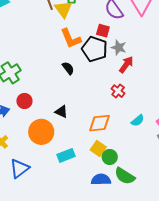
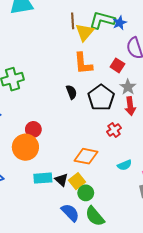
black pentagon: (95, 49) -> (101, 98), moved
red arrow: (126, 65) -> (130, 106), turned 120
red circle: (24, 101) -> (33, 129), moved
black triangle: (61, 112) -> (61, 180), moved
blue semicircle: (101, 180) -> (70, 213), turned 30

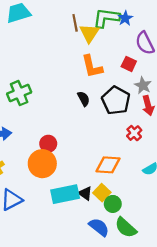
cyan rectangle: (43, 178) -> (65, 194), size x1.4

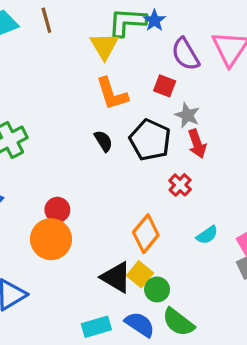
brown line: (75, 23) -> (46, 20), moved
orange diamond: (108, 165) -> (146, 234), turned -50
black triangle: (85, 193) -> (116, 277), size x1.5
cyan rectangle: (65, 194) -> (96, 327), moved, size x0.7

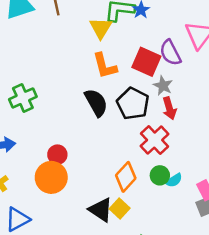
purple semicircle: (185, 54) -> (170, 53), moved
red square: (165, 86) -> (146, 62), size x1.6
black semicircle: (103, 141) -> (96, 103), size x1.6
red cross: (180, 185) -> (155, 140), size x1.6
green circle: (157, 289) -> (160, 175), moved

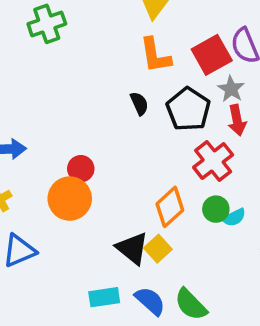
red square: (146, 62) -> (212, 55), turned 32
green cross: (23, 98) -> (47, 24), moved
black semicircle: (96, 103) -> (139, 104), size x0.6

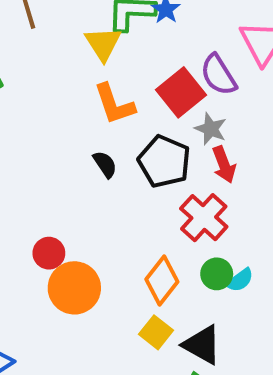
orange circle: (70, 199) -> (74, 288), moved
black triangle: (132, 248) -> (202, 345), moved

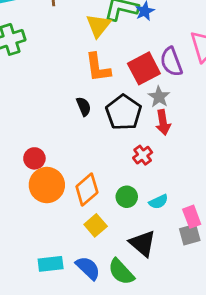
red cross: (204, 218) -> (143, 155), size x0.6
green circle: (217, 274) -> (127, 197), moved
orange diamond: (162, 281) -> (87, 189), moved
black triangle: (202, 345) -> (143, 243), moved

